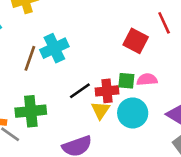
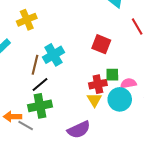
red square: (136, 41) -> (101, 44), moved
pink semicircle: (147, 80) -> (128, 83), moved
black line: (80, 91) -> (40, 85), moved

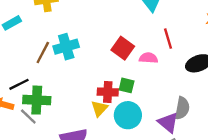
pink semicircle: (128, 83) -> (148, 58), moved
black line: (40, 85) -> (19, 84), moved
gray line: (26, 126) -> (28, 117), moved

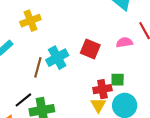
red square: (123, 48) -> (90, 49), moved
pink semicircle: (148, 58) -> (124, 42), moved

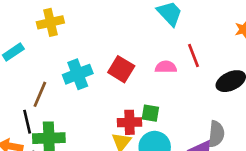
brown line: (38, 67) -> (40, 94), moved
black line: (23, 100) -> (27, 122), turned -72

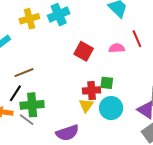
cyan cross: (78, 74) -> (59, 15), moved
brown line: (40, 94) -> (24, 73), turned 48
black line: (27, 122) -> (15, 93), turned 48

